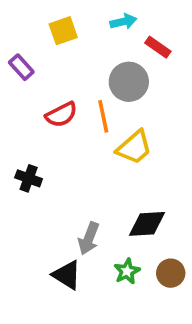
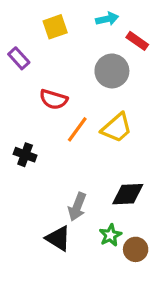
red semicircle: (61, 115) -> (54, 99), turned 44
orange line: (103, 116) -> (77, 129), moved, turned 48
brown circle: (171, 273) -> (136, 249), moved

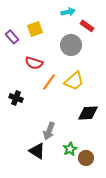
yellow square: (55, 27) -> (35, 29), moved
black diamond: (128, 194) -> (88, 113), moved

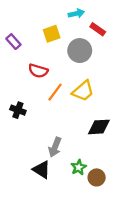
yellow square: (35, 29) -> (52, 34), moved

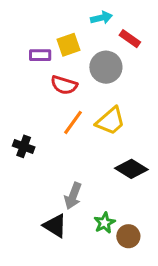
purple rectangle: (13, 42) -> (40, 55), moved, turned -48
red semicircle: (38, 71) -> (64, 85), moved
black diamond: (99, 127) -> (131, 169), turned 35

